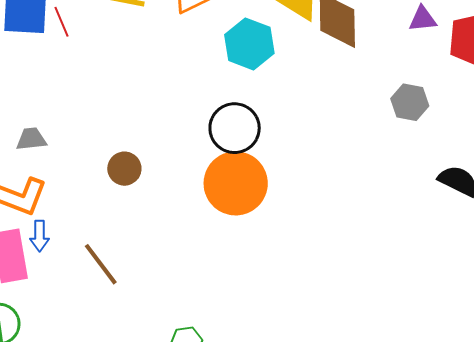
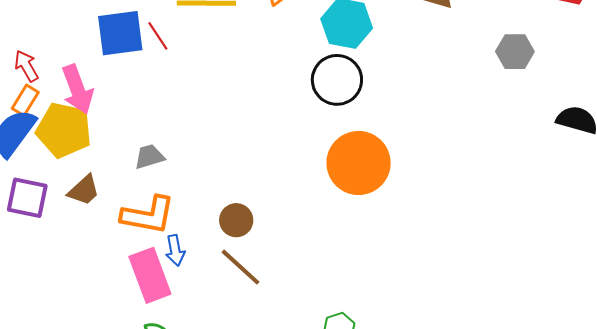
black circle: (235, 128) -> (337, 80), moved
brown circle: (124, 169) -> (236, 220), moved

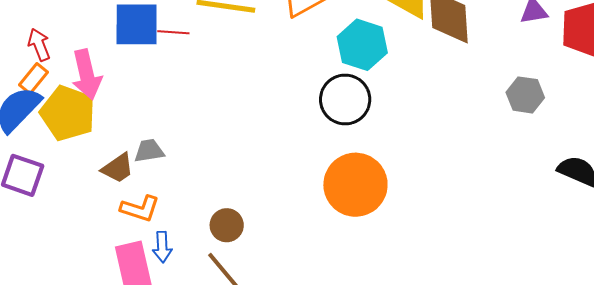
red line: (158, 36) -> (173, 32), turned -60
brown trapezoid: (84, 190) -> (118, 168), moved
orange L-shape: (148, 215) -> (140, 209), size x0.7

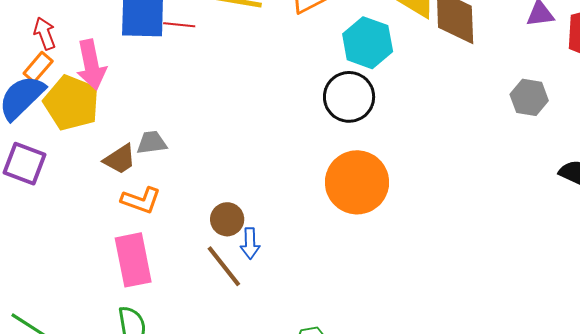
blue arrow: (162, 247) -> (250, 243), moved

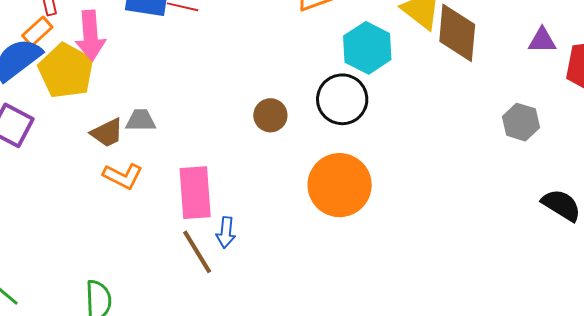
brown circle: (227, 219) -> (270, 115), moved
pink rectangle: (133, 260) -> (195, 193), moved

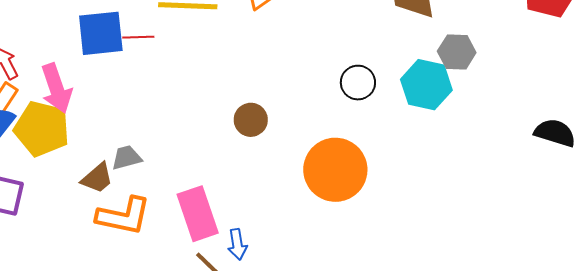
cyan hexagon: (367, 48) -> (426, 85), moved
black circle: (342, 99) -> (358, 83), moved, size x0.7
gray hexagon: (521, 122) -> (457, 52), moved
orange L-shape: (123, 176) -> (124, 216), size x1.4

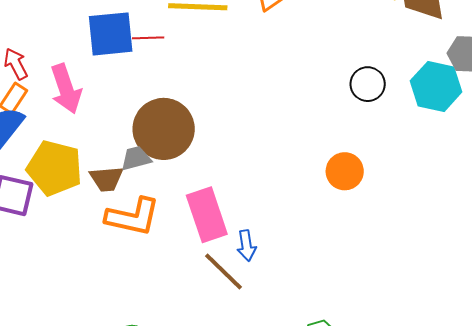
brown circle: (251, 120) -> (164, 129), moved, size x1.8
yellow pentagon: (42, 129) -> (54, 168), moved
orange circle: (335, 170) -> (345, 171), size x0.6
brown trapezoid: (97, 178) -> (106, 179), turned 36

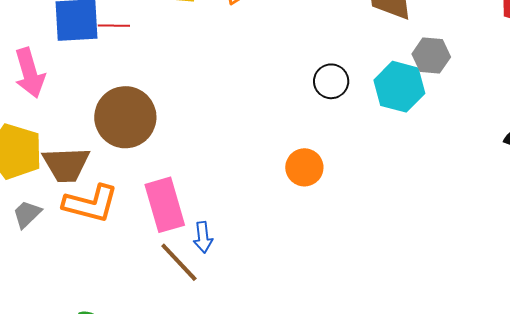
gray trapezoid: (136, 158) -> (27, 214), moved, turned -32
brown trapezoid: (106, 179) -> (66, 165), size x1.4

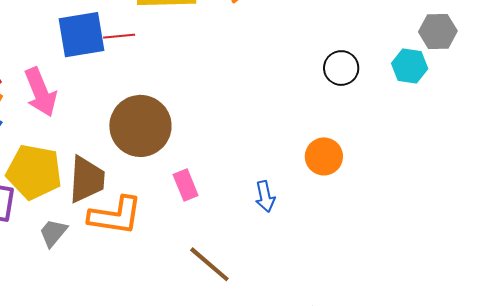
cyan hexagon: (399, 87) -> (410, 66), size x0.7
brown trapezoid: (66, 165) -> (87, 179), turned -78
pink rectangle: (165, 205) -> (186, 185), moved, size x0.6
blue arrow: (203, 237) -> (265, 196), moved

